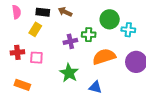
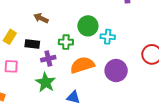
black rectangle: (43, 12) -> (32, 44), moved
purple cross: (70, 41) -> (48, 59), moved

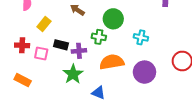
green circle: (88, 26) -> (113, 19), moved
black rectangle: (32, 44) -> (61, 45), moved

